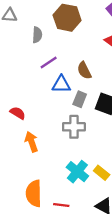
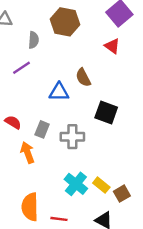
purple line: (49, 62) -> (22, 68), moved
gray rectangle: (80, 99) -> (42, 129), moved

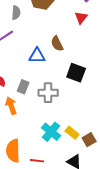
red triangle: (112, 46) -> (81, 18), turned 32

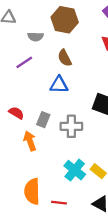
gray semicircle: (16, 13) -> (35, 37), turned 88
brown semicircle: (57, 44) -> (65, 58), moved

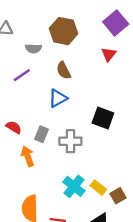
blue triangle: (59, 85) -> (58, 98), turned -30

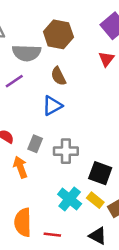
gray semicircle: (33, 48) -> (27, 53), size x1.6
black square: (103, 118) -> (100, 173), moved

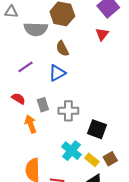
purple line: (14, 81) -> (26, 67), moved
gray rectangle: (35, 144) -> (43, 105), turned -40
yellow rectangle: (95, 200) -> (92, 160), moved

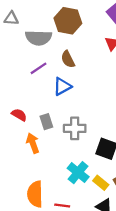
purple line: (26, 67) -> (38, 68), moved

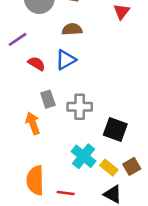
brown semicircle: (68, 59) -> (72, 29), turned 114
purple line: (38, 68) -> (17, 39), moved
red semicircle: (19, 115) -> (37, 64), moved

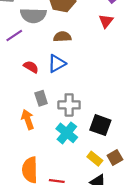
purple line: (17, 39) -> (14, 36), moved
cyan cross: (83, 156) -> (67, 133), moved

